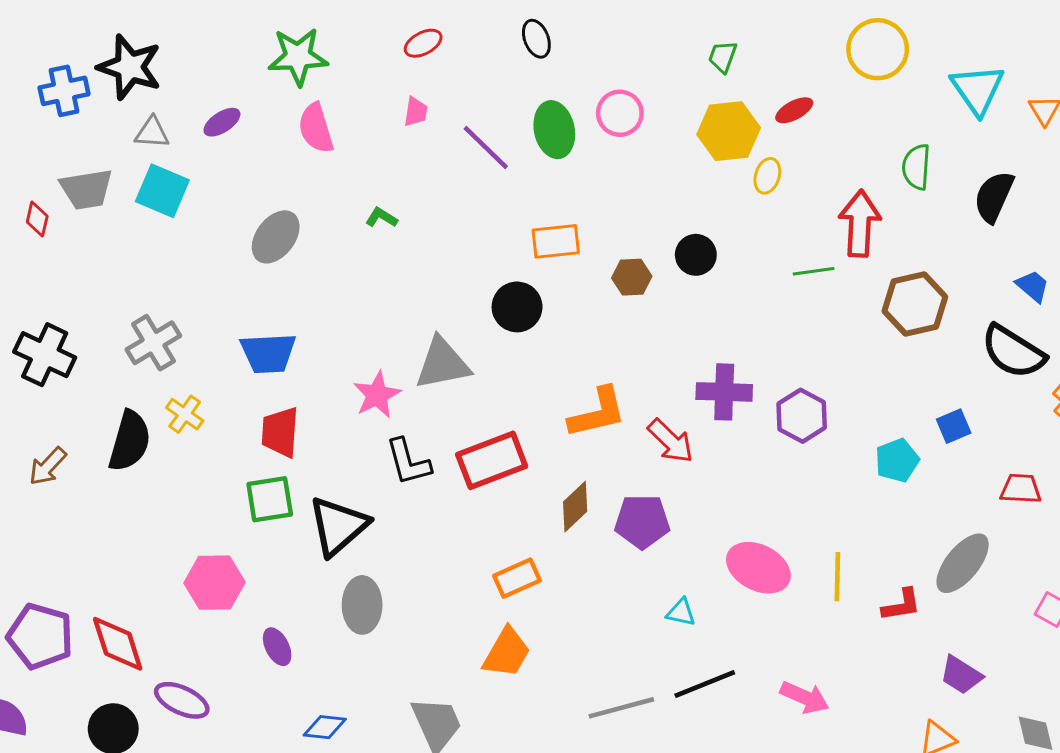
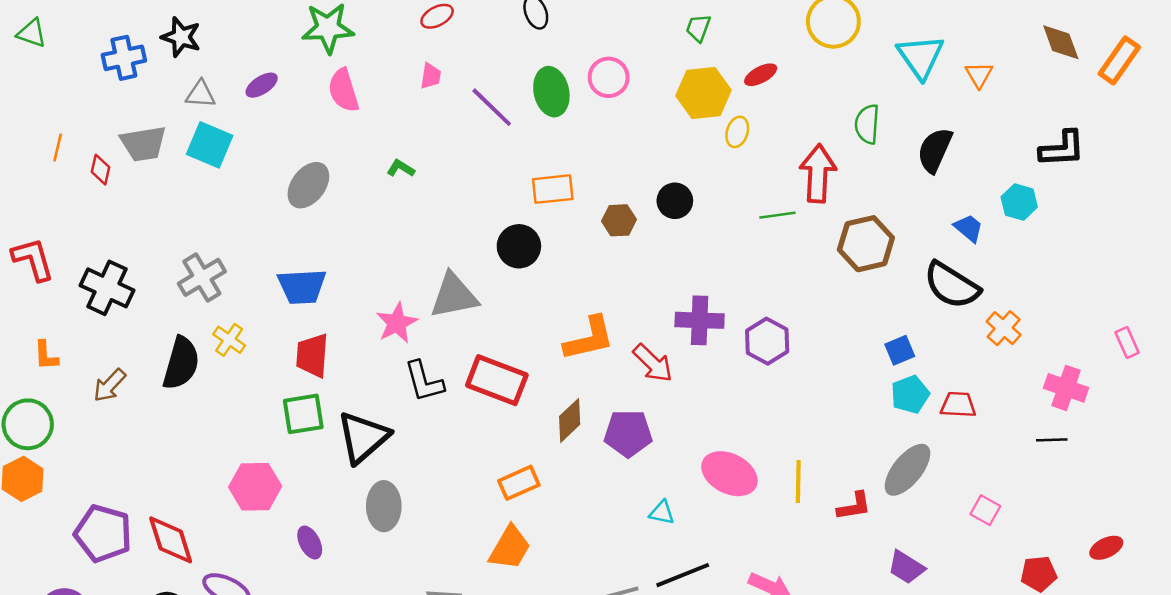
black star: (130, 67) -> (181, 37), size x0.7
red rectangle: (492, 460) -> (497, 380), turned 42
cyan pentagon: (897, 460) -> (910, 394), moved

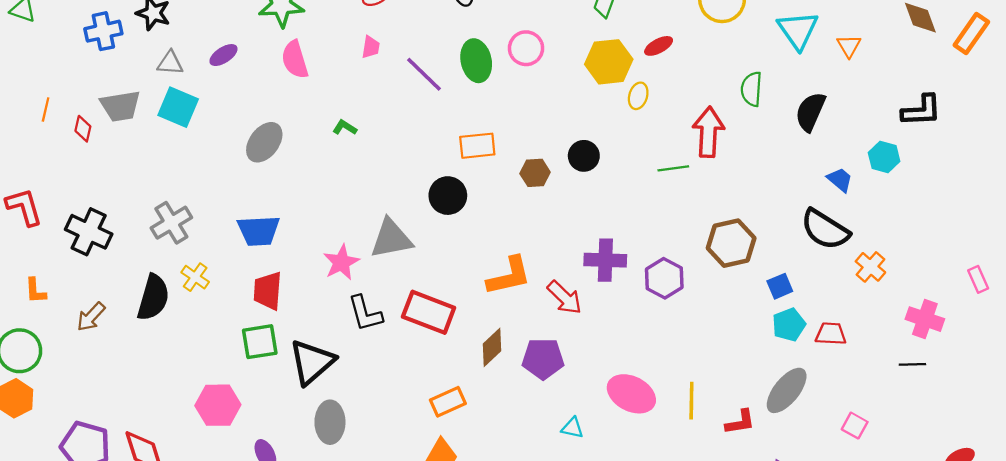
brown hexagon: (866, 244) -> (731, 243), moved

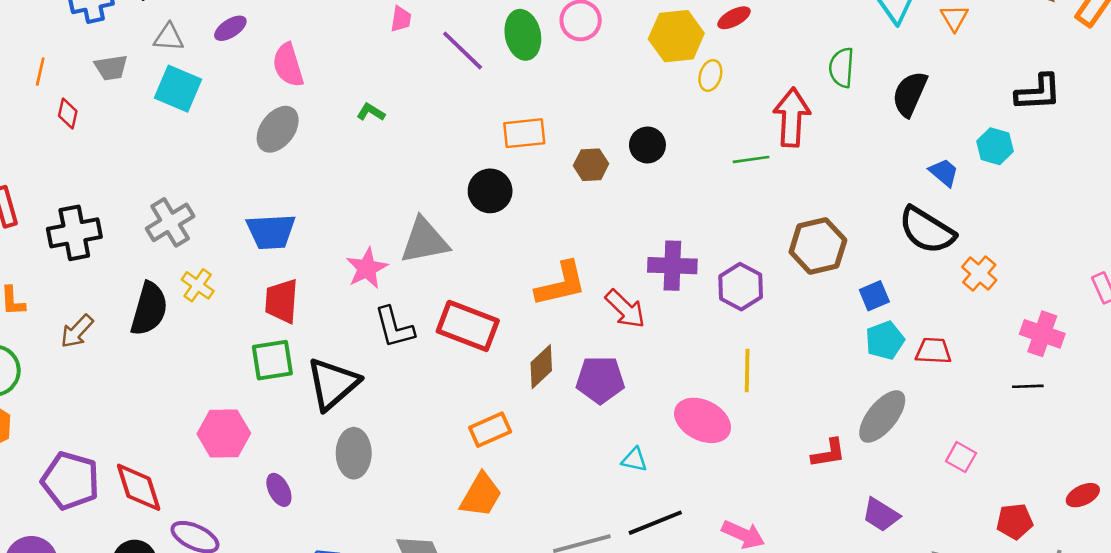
pink semicircle: (295, 60) -> (288, 65), moved
gray trapezoid: (120, 106) -> (111, 68), moved, size x0.7
orange line: (46, 109) -> (40, 72), moved
black cross: (89, 232) -> (74, 233), turned -36
yellow line: (691, 401) -> (747, 371), moved

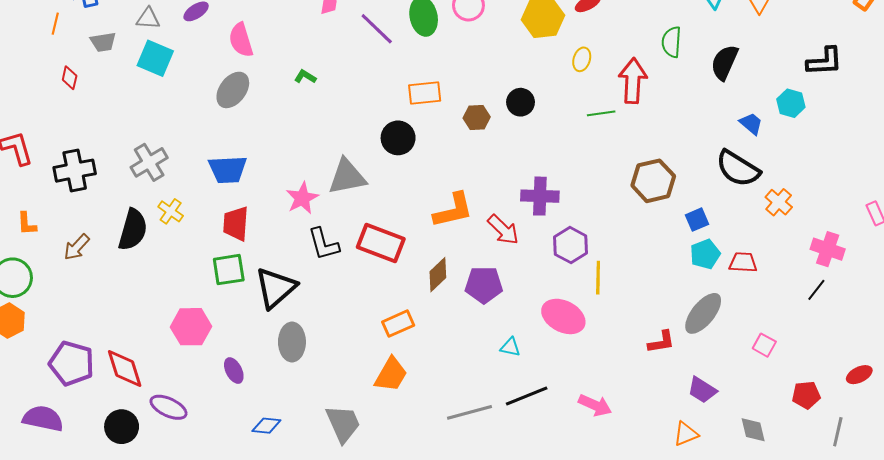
orange line: (40, 72) -> (55, 24), moved
yellow ellipse: (710, 75) -> (582, 59), moved
purple hexagon: (741, 287) -> (571, 245), moved
black line: (1028, 386) -> (816, 290), turned -50

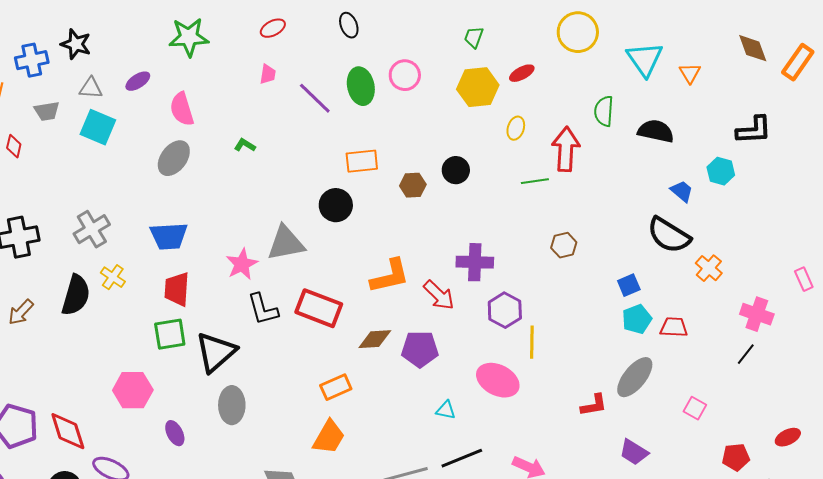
black semicircle: (725, 62) -> (656, 131), turned 78
brown hexagon: (653, 181) -> (564, 245), moved, size x0.6
brown diamond: (438, 275) -> (375, 339), turned 40

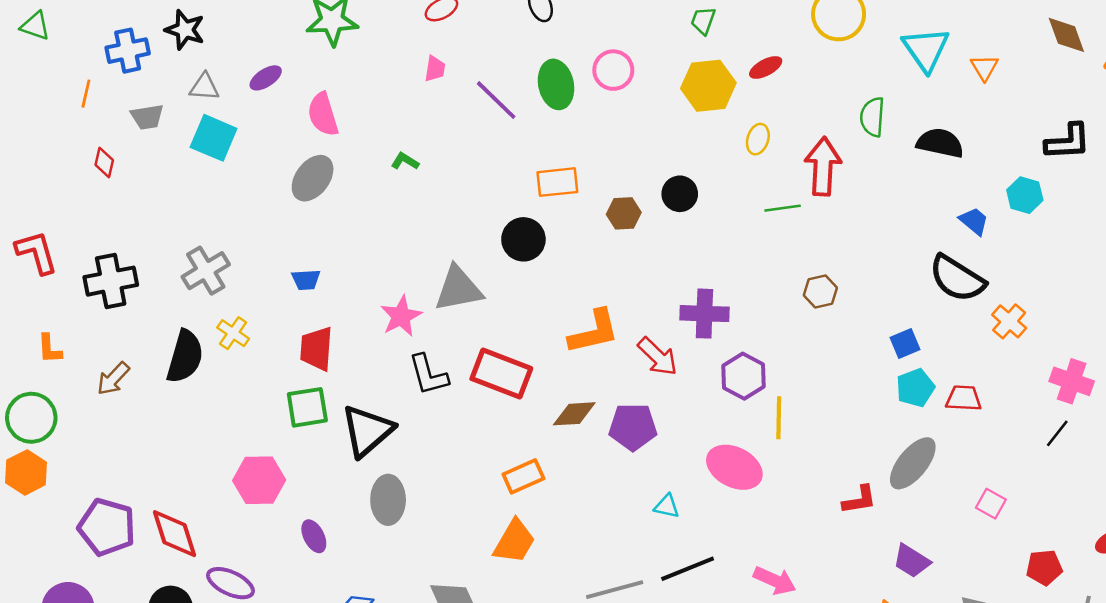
blue trapezoid: (169, 236) -> (306, 280), size x0.6

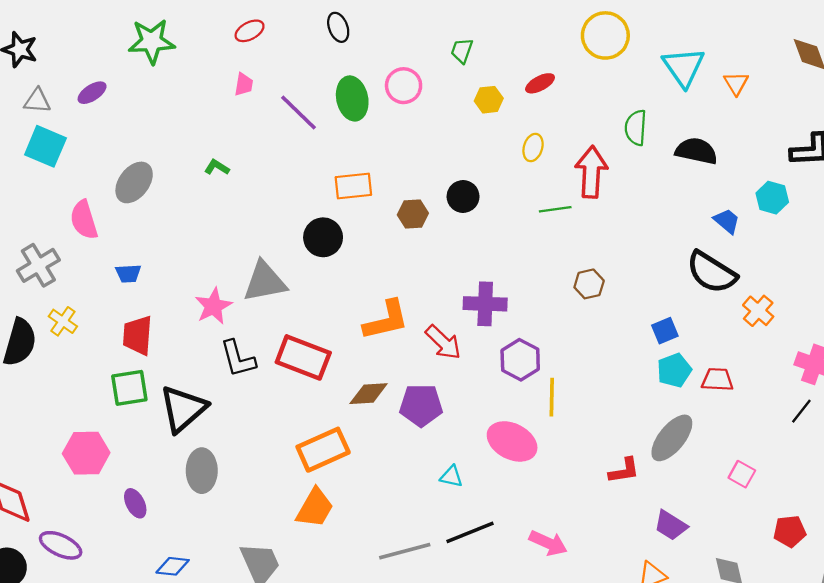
green trapezoid: (703, 21) -> (462, 51), moved
yellow hexagon: (708, 86) -> (489, 100), size x0.6
pink semicircle: (323, 114) -> (84, 220), moved
orange rectangle: (523, 476) -> (323, 450), size x1.4

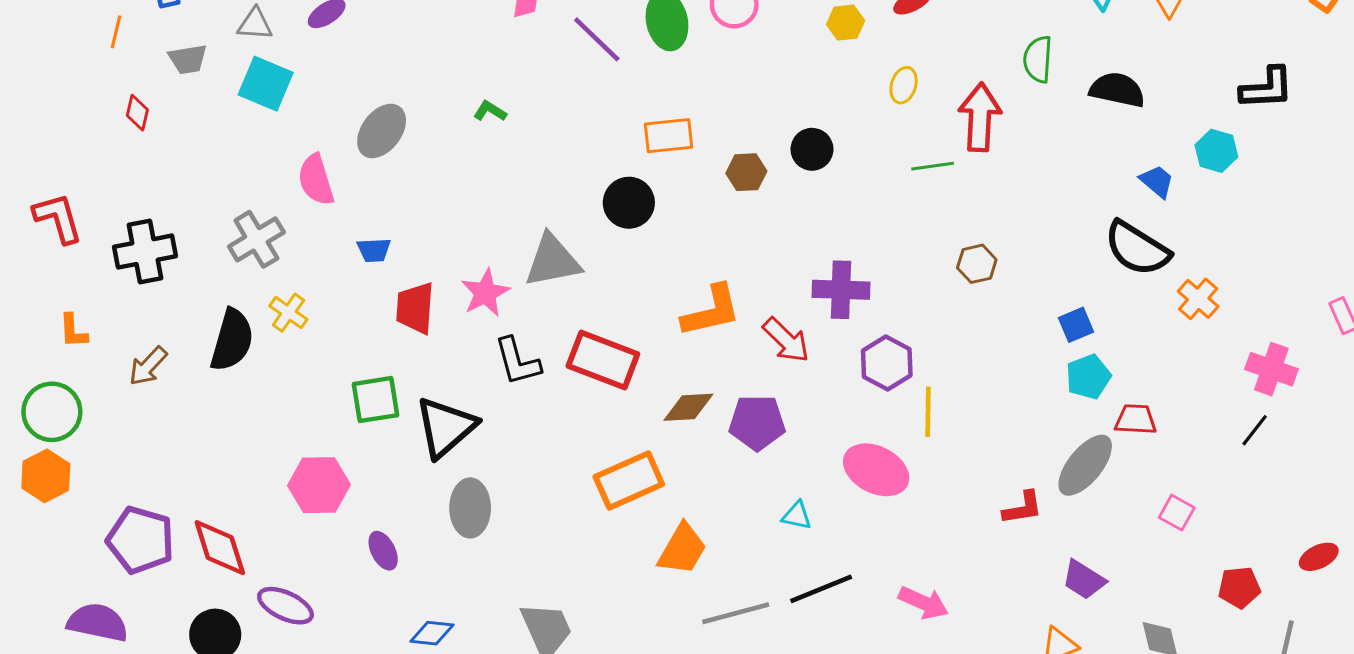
red trapezoid: (138, 335) -> (415, 308), moved
red trapezoid: (717, 380) -> (1136, 419), moved
orange trapezoid: (315, 508) -> (682, 549), moved

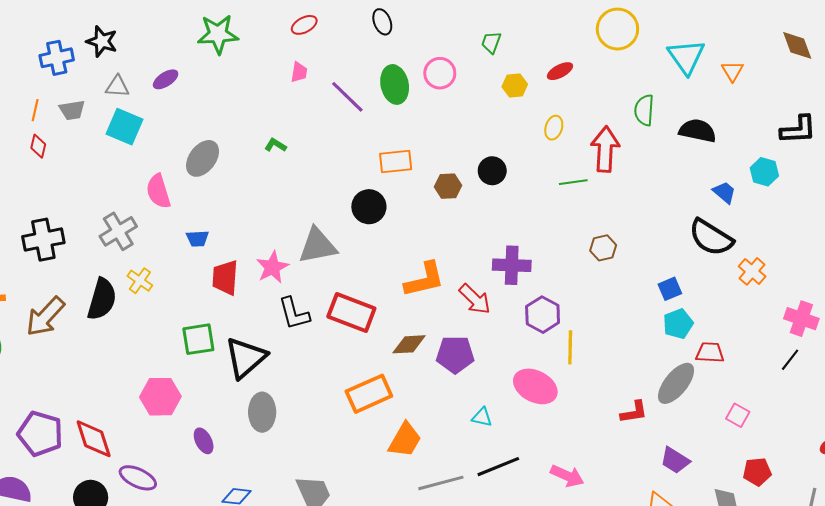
orange line: (116, 32) -> (35, 110), moved
brown arrow: (148, 366) -> (45, 317), size x1.5
red pentagon: (1239, 587) -> (757, 472), moved

